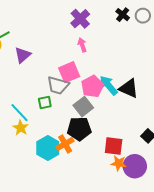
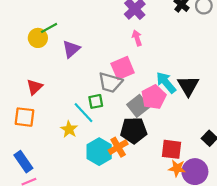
pink pentagon: (92, 86) -> (154, 97), moved
black triangle: (129, 88) -> (188, 86), turned 35
cyan line: (20, 113) -> (84, 113), moved

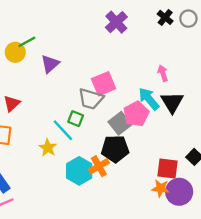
pink arrow: (137, 38) -> (163, 73), moved
green square: (96, 101) -> (76, 119), turned 32
red square: (172, 149) -> (167, 169), moved

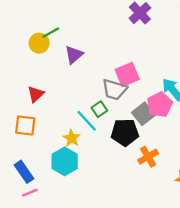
green square: (76, 119) -> (99, 109), turned 35
black pentagon: (115, 149) -> (125, 132), moved
orange cross: (99, 166) -> (148, 157), moved
cyan hexagon: (79, 171) -> (65, 161), moved

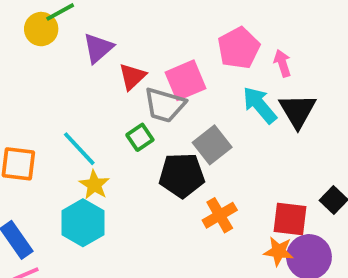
red triangle: (36, 94) -> (132, 77), moved
pink pentagon: (160, 105) -> (239, 48), moved
cyan line: (87, 121) -> (79, 149), moved

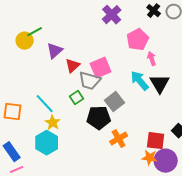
pink pentagon: (239, 48) -> (138, 40), moved

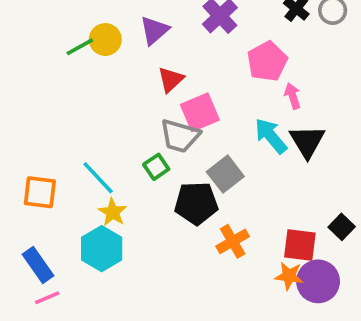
yellow circle: (25, 41) -> (105, 40), moved
purple triangle: (55, 51) -> (154, 30), moved
red triangle: (73, 66) -> (171, 80), moved

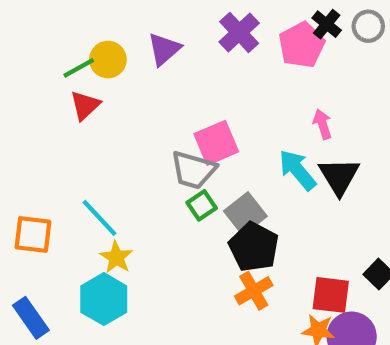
pink pentagon: (267, 61) -> (302, 45), moved
red triangle: (171, 80) -> (85, 105), moved
green square: (156, 167) -> (202, 205), moved
black pentagon: (196, 203) -> (254, 247), moved, turned 30

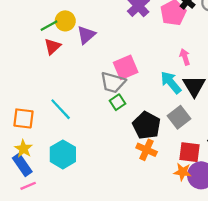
purple triangle: (164, 49) -> (86, 35), moved
gray square: (245, 214) -> (179, 117), moved
yellow star: (116, 257) -> (23, 149), moved
orange cross: (254, 291) -> (147, 150), turned -36

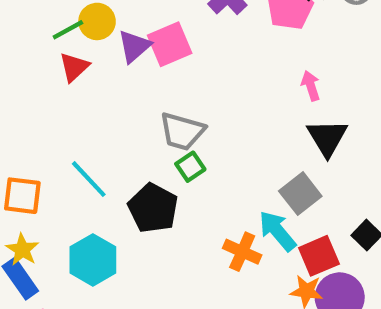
pink square: (126, 67) -> (170, 44), moved
cyan arrow: (171, 82) -> (277, 231), moved
black pentagon: (147, 125) -> (153, 208), moved
red square: (189, 152) -> (319, 256), turned -30

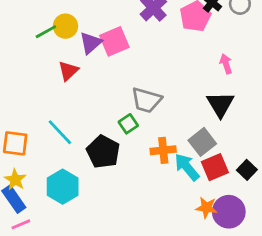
red triangle: (74, 67) -> (68, 71), moved
pink arrow: (311, 86) -> (226, 64), moved
gray trapezoid: (182, 131) -> (146, 100), moved
orange cross: (242, 252) -> (163, 150), moved, turned -30
red square: (319, 256) -> (215, 167), moved

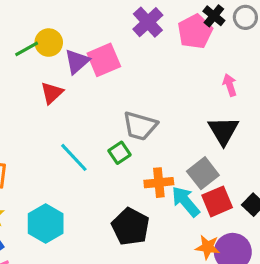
cyan line: (60, 132) -> (74, 157), moved
black pentagon: (103, 152) -> (131, 227), moved

